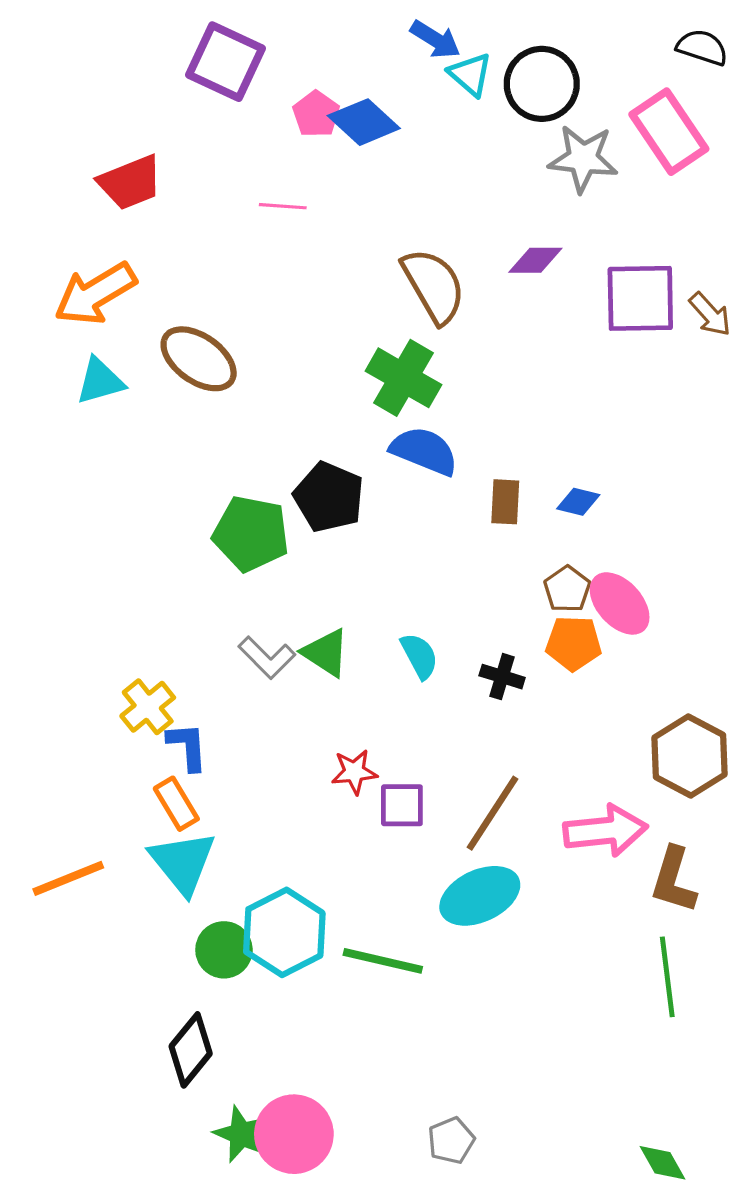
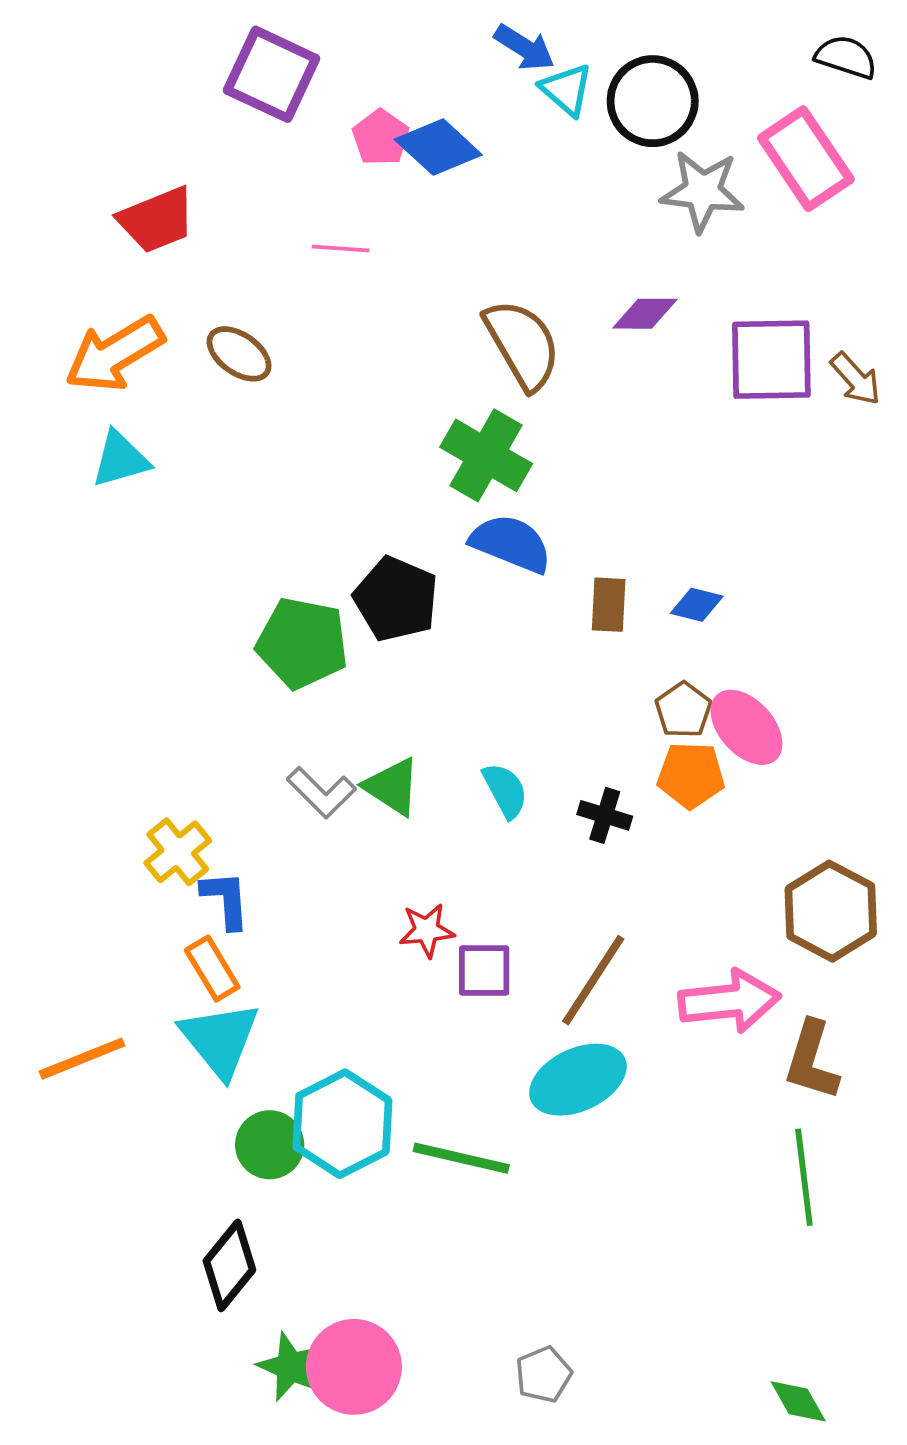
brown ellipse: (199, 359) -> (239, 354), moved, size x0.7

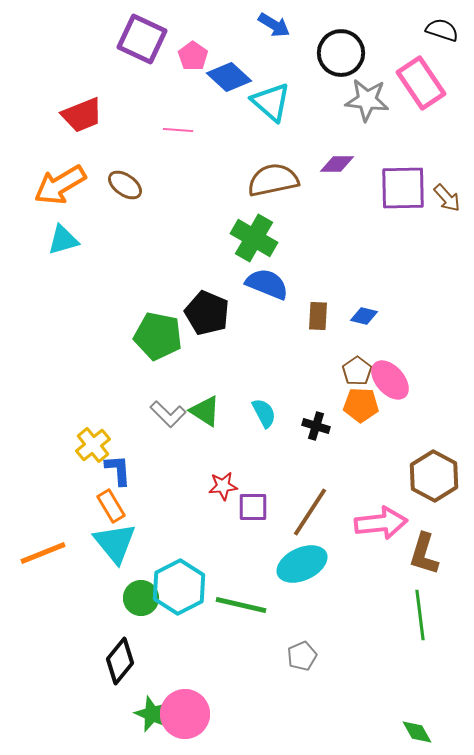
cyan triangle: (566, 90) -> (271, 102), moved, size x1.4
pink pentagon: (381, 137) -> (193, 56), moved
brown semicircle: (522, 344) -> (273, 180), turned -72
gray pentagon: (544, 1375) -> (302, 656), moved

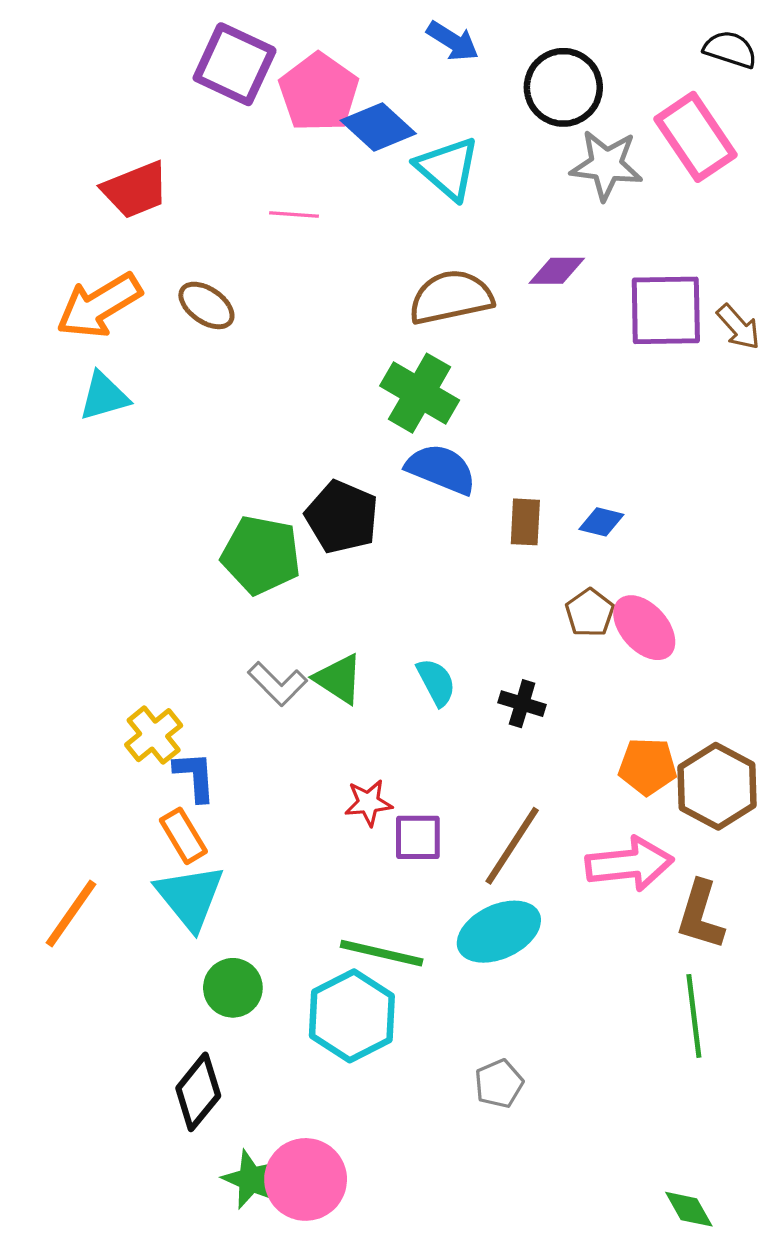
pink pentagon: (193, 56) -> (319, 92), size x1.6
orange pentagon: (361, 405) -> (648, 766), moved
orange line: (43, 553) -> (71, 913), turned -33
cyan hexagon: (179, 587) -> (352, 1016), moved
green line: (241, 605) -> (382, 953), moved

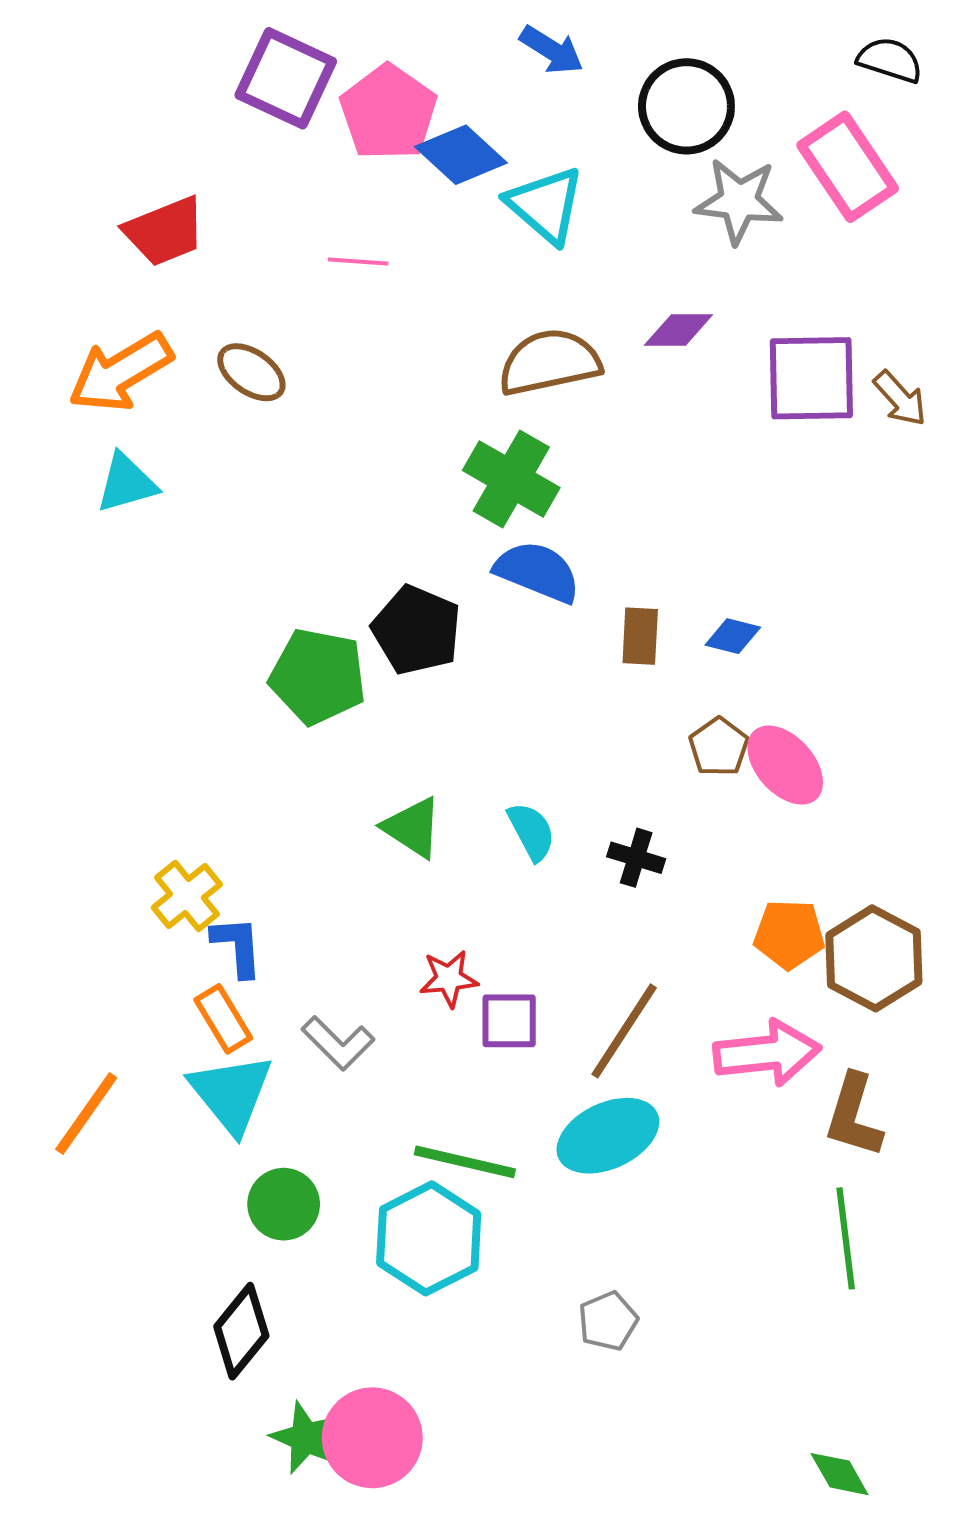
gray L-shape: (277, 684) -> (338, 1043), moved

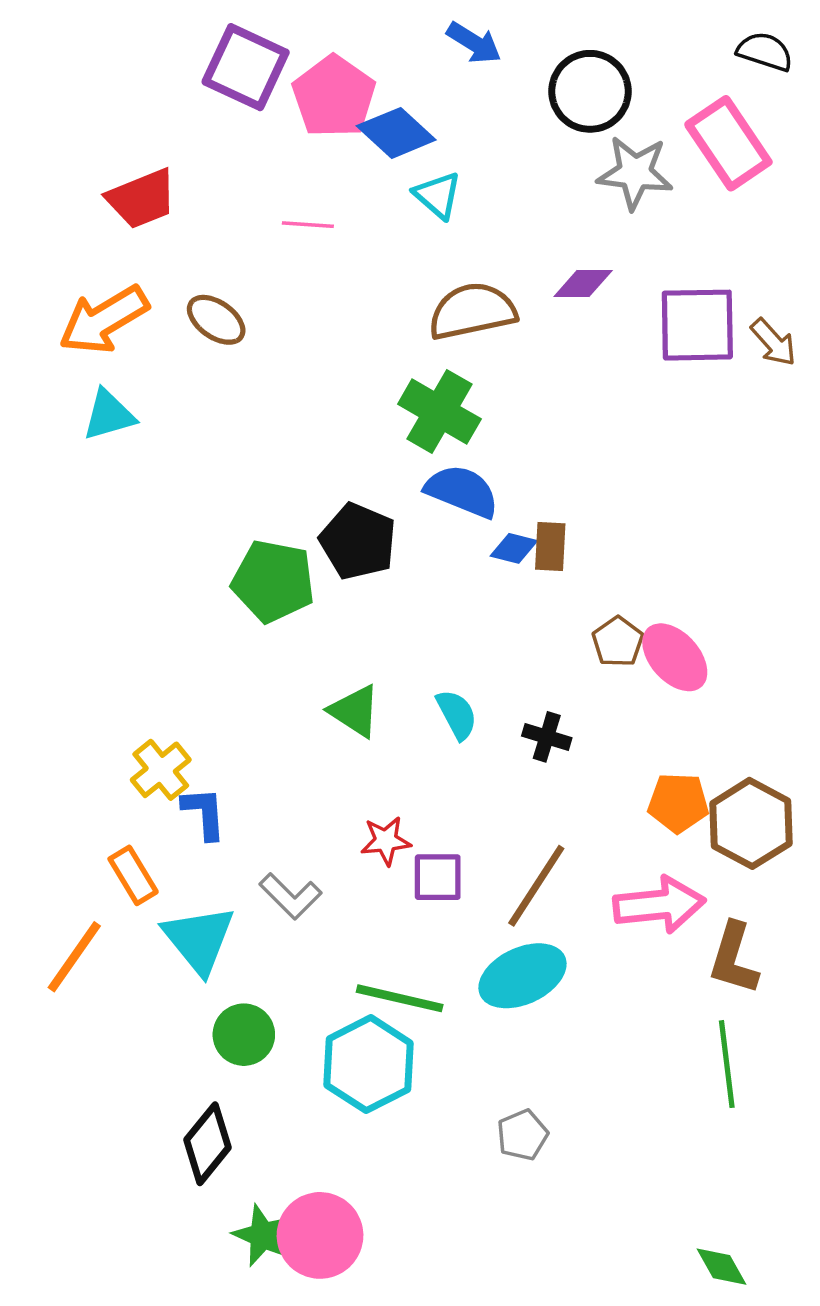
cyan triangle: (545, 205) -> (438, 195), moved, size x0.7
blue diamond: (733, 636) -> (514, 548), moved
orange rectangle: (223, 1019) -> (133, 875), moved

